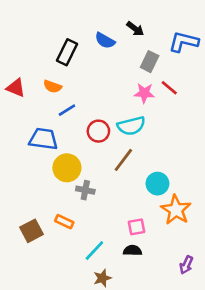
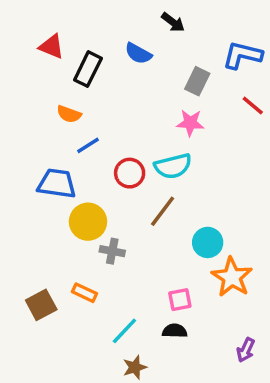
black arrow: (135, 29) -> (173, 22), moved
red triangle: (16, 88) -> (52, 47), moved
red line: (169, 88) -> (253, 105), moved

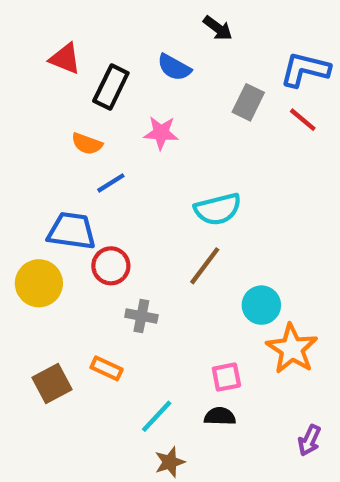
red line: (253, 105) -> (303, 120), moved
pink star: (190, 123) -> (161, 133), moved
red circle: (130, 173) -> (111, 266), moved
yellow circle: (88, 222) -> (39, 283), moved

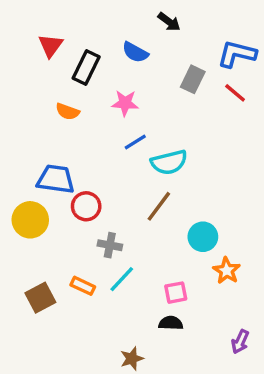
red triangle: (65, 59) -> (51, 45), turned 44
blue line: (111, 183) -> (135, 142), moved
orange star: (292, 349) -> (227, 271), size x0.7
cyan line: (157, 416) -> (122, 279), moved

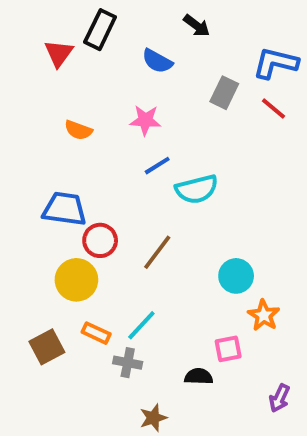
black rectangle: (86, 67) -> (100, 30), moved
brown line: (159, 206) -> (157, 252), moved
yellow circle: (30, 220) -> (76, 280), moved
gray cross: (110, 245) -> (128, 363), moved
pink square: (176, 293) -> (228, 349), moved

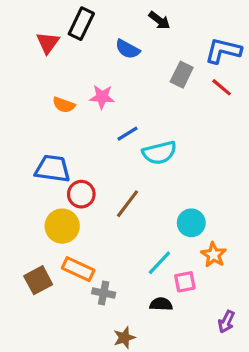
pink star: (145, 120) -> (102, 97), moved
cyan line: (141, 325) -> (159, 263), moved
orange rectangle: (96, 333) -> (78, 269), size x1.4

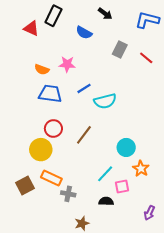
red triangle: (48, 43) -> (31, 28), turned -42
blue L-shape: (223, 51) -> (147, 20), moved
blue trapezoid: (53, 169) -> (50, 94), moved

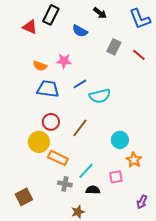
blue L-shape: (147, 20) -> (140, 19), turned -125
cyan line: (105, 174) -> (86, 171), moved
orange rectangle: (51, 178) -> (58, 158), moved
brown square: (25, 185) -> (24, 197), moved
black semicircle: (106, 201) -> (93, 190), moved

